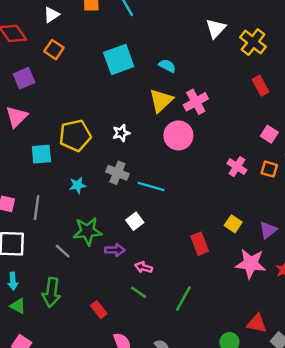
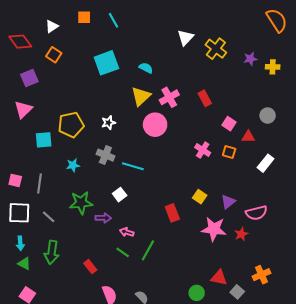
red rectangle: (261, 86) -> (205, 98), moved
gray line: (63, 251) -> (49, 217), moved
green line: (183, 298) -> (148, 250), moved

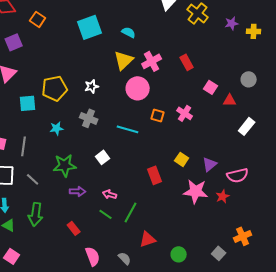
orange square: (229, 152) -> (158, 115), moved
cyan line: (133, 166) -> (128, 129), moved
purple arrow: (103, 218) -> (78, 191), moved
red triangle: (219, 278) -> (148, 239), moved, turned -30

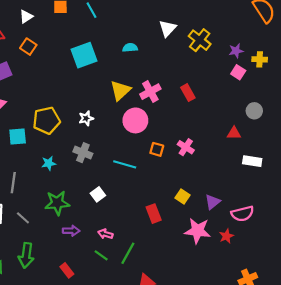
cyan semicircle: (129, 32) -> (130, 48), moved, turned -32
pink square: (211, 87) -> (238, 72), moved
white rectangle: (247, 126) -> (252, 161), turned 60

